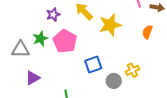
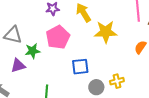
green star: (40, 39) -> (32, 51), moved

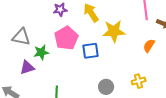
blue square: (80, 67) -> (90, 51), moved
yellow cross: (117, 81) -> (139, 81), moved

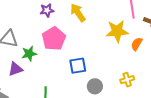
yellow star: (114, 31) -> (117, 31), moved
blue square: (90, 51) -> (78, 66), moved

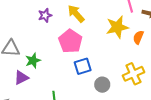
pink pentagon: (54, 39) -> (70, 41), moved
yellow cross: (127, 80) -> (133, 74), size x1.5

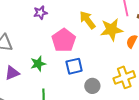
yellow arrow: (76, 14) -> (87, 20), moved
green star: (33, 61) -> (38, 64), moved

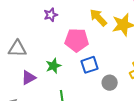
pink pentagon: (64, 40) -> (77, 40), turned -30

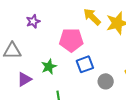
purple star: (51, 15) -> (33, 21), moved

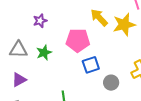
green star: (49, 67) -> (44, 53), moved
purple triangle: (24, 79) -> (19, 80), moved

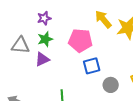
green star: (44, 53) -> (45, 39), moved
purple triangle: (19, 80) -> (42, 59), moved

